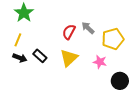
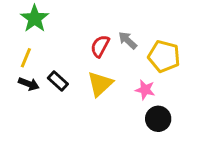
yellow pentagon: (113, 39) -> (164, 56), turned 30
black circle: (120, 81) -> (158, 119), moved

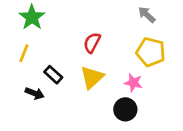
gray arrow: (128, 40) -> (147, 15), moved
black arrow: (29, 84) -> (35, 93), moved
black circle: (158, 119) -> (125, 109), moved

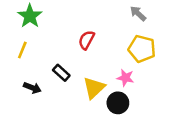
black rectangle: (53, 75) -> (61, 73), moved
yellow triangle: (92, 77) -> (94, 88), moved

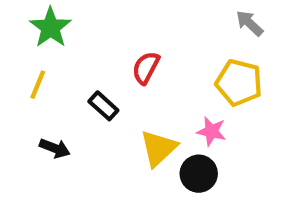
gray arrow: (138, 14) -> (250, 23), moved
black rectangle: (61, 73) -> (103, 106), moved

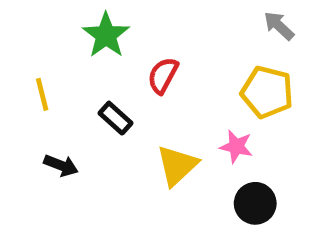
green star: (50, 27) -> (106, 35), moved
yellow line: (38, 85) -> (42, 94), turned -36
black circle: (199, 174) -> (255, 203), moved

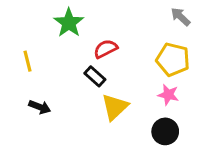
red semicircle: (163, 75) -> (106, 49), turned 35
black rectangle: (115, 118) -> (95, 76), moved
pink star: (236, 147) -> (168, 95), moved

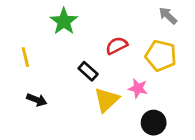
red semicircle: (106, 49) -> (117, 46), moved
pink star: (168, 95) -> (138, 88), moved

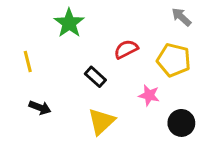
yellow triangle: (107, 100) -> (101, 121), moved
black circle: (154, 123) -> (181, 123), moved

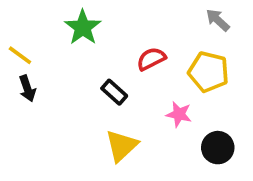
yellow line: (28, 61) -> (20, 55), moved, turned -40
black arrow: (40, 108) -> (27, 88), moved, turned 50

